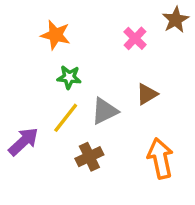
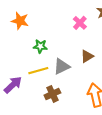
orange star: (56, 35) -> (20, 21), moved
yellow line: (66, 118) -> (38, 71), turned 36

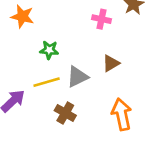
pink cross: (80, 23) -> (102, 19), turned -32
brown cross: (52, 94) -> (65, 113), turned -35

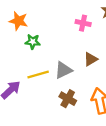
green star: (49, 50) -> (33, 42), moved
brown cross: (65, 113) -> (68, 99), moved

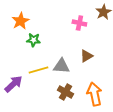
orange star: (18, 21) -> (20, 21), turned 30
gray triangle: (63, 70) -> (61, 66), turned 30

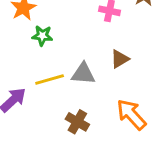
brown cross: (65, 92) -> (77, 122), moved
orange arrow: (94, 94) -> (131, 114), turned -30

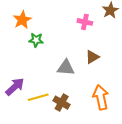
yellow line: (50, 79) -> (38, 97), moved
orange arrow: (131, 114) -> (101, 97), turned 30

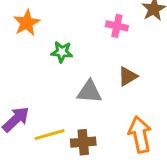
green star: (36, 40) -> (62, 52), moved
brown cross: (62, 103) -> (83, 142), turned -35

